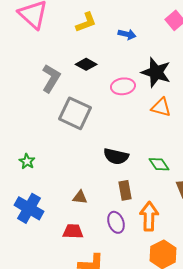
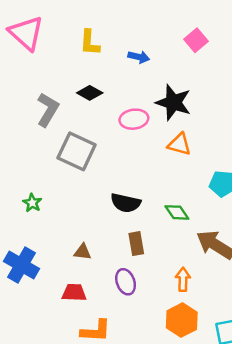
yellow L-shape: (86, 22) -> (90, 43), turned 115
green star: (27, 161) -> (32, 203), moved
orange arrow: (149, 216) -> (183, 279), moved, size x0.7

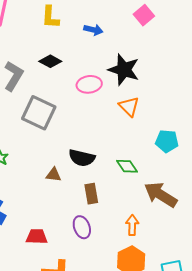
orange triangle: (179, 144) -> (129, 106), turned 30
brown triangle: (82, 252) -> (53, 175), moved

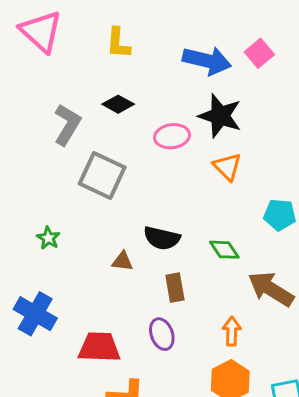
pink square: (144, 15) -> (259, 53), moved
blue arrow: (93, 30) -> (207, 61), moved, size x1.8
red trapezoid: (37, 237) -> (99, 347), size x1.4

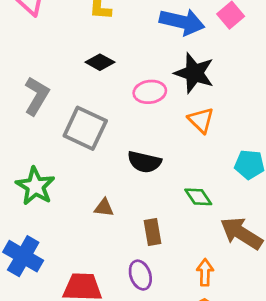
gray L-shape: (67, 125) -> (37, 96), moved
green star: (48, 238) -> (35, 186), size x1.8
black semicircle: (162, 238) -> (144, 162), moved

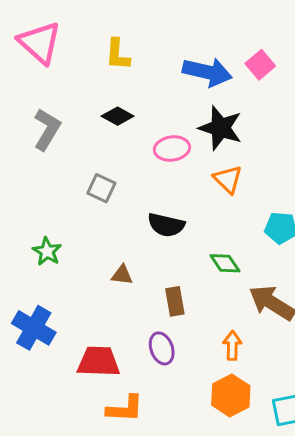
gray L-shape: (37, 96) -> (47, 129), moved
gray square: (85, 128) -> (101, 188), size x0.6
green star: (35, 186) -> (47, 251), size x0.7

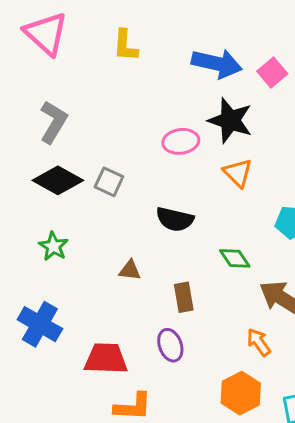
pink square: (260, 65) -> (272, 72), moved
black diamond: (118, 116) -> (58, 180), moved, size x1.5
orange arrow: (232, 345) -> (259, 342), moved, turned -36

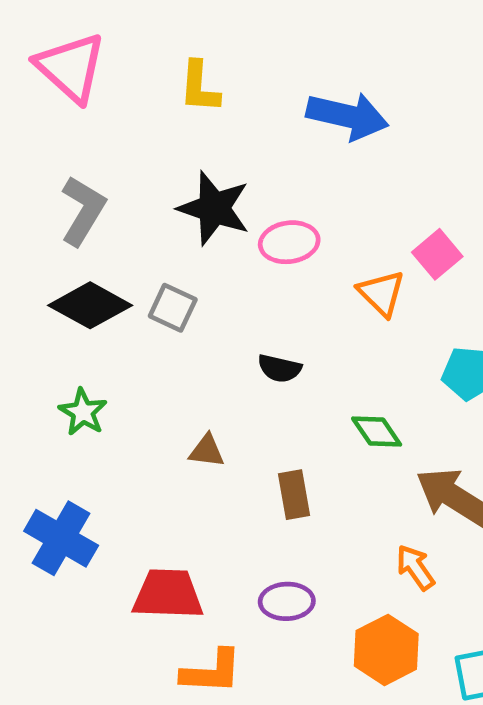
pink square: (272, 72) -> (437, 254), moved
black star: (230, 120) -> (214, 208), moved
black semicircle: (175, 219) -> (279, 368), size x0.7
purple ellipse: (170, 345) -> (287, 601), moved, turned -72

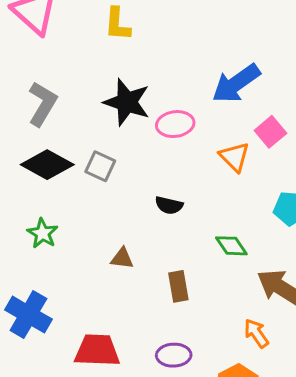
blue arrow: (347, 116) -> (236, 83), moved, turned 132

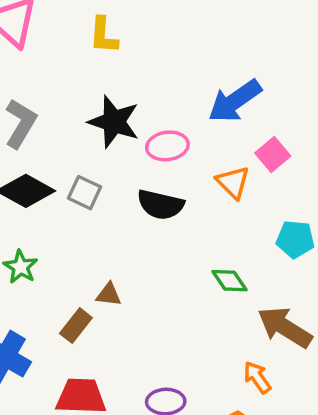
black semicircle: (169, 205) -> (161, 205), moved, size x1.5
brown rectangle: (178, 286) -> (76, 326), moved, turned 48

